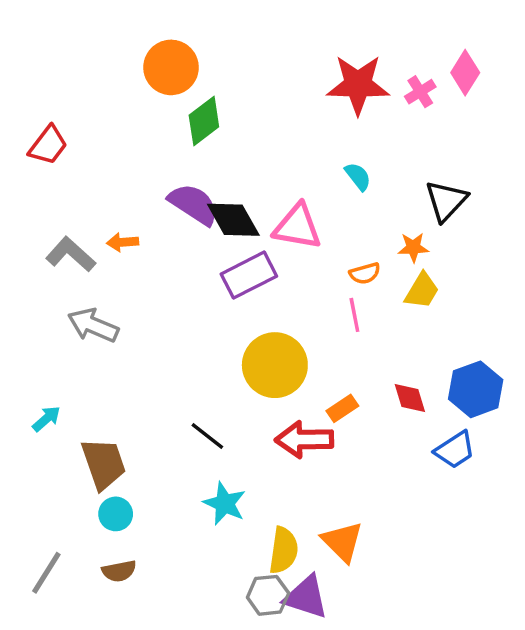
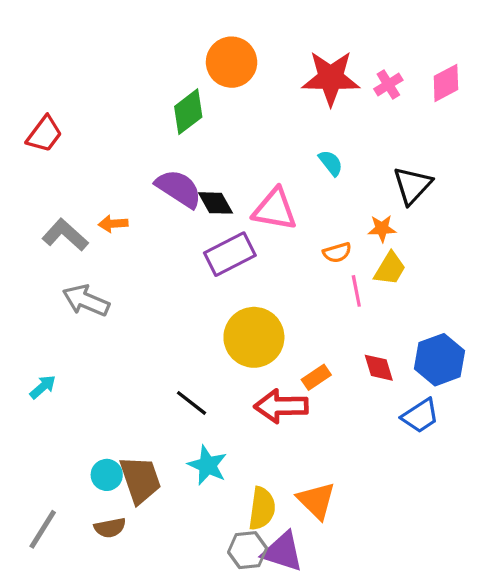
orange circle: (171, 67) -> (232, 62), moved
pink diamond: (465, 73) -> (446, 83), moved, turned 30
black diamond: (233, 220) -> (216, 203), size x0.7
pink line: (354, 315) -> (356, 291), moved
brown trapezoid: (104, 464) -> (140, 480), moved

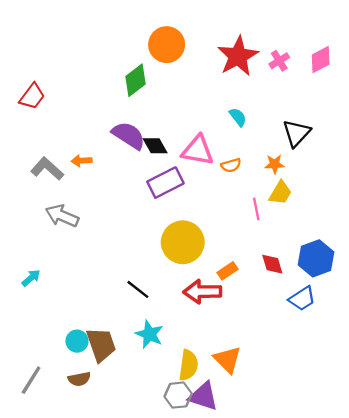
red star: (331, 78) -> (238, 56), turned -30
orange semicircle: (337, 253) -> (231, 165), moved

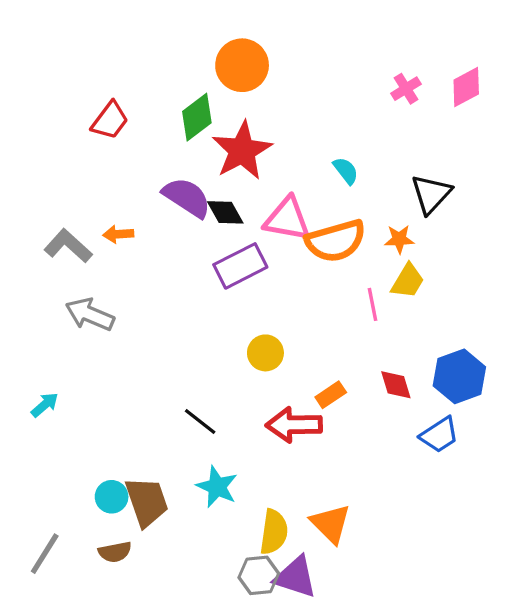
red star: (238, 56) -> (242, 151), moved
red trapezoid: (32, 96) -> (110, 120), moved
orange semicircle: (231, 165) -> (336, 241), size x2.0
yellow circle: (183, 242) -> (265, 353), size x0.6

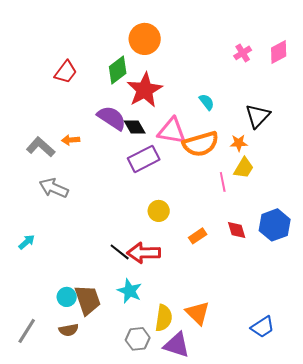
red arrow: (294, 425) -> (144, 253), moved
blue trapezoid: (439, 435) -> (263, 327), moved
gray hexagon: (259, 575) -> (138, 339), moved

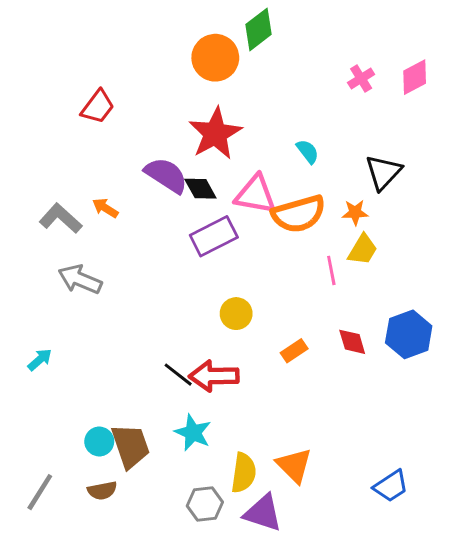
green diamond: (118, 70) -> (258, 29), moved
orange arrow: (71, 140) -> (105, 208), turned 36

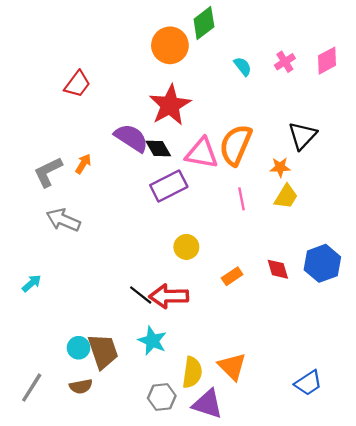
cyan semicircle: (308, 151) -> (243, 66), moved
orange arrow: (105, 208) -> (83, 164), turned 90
orange semicircle: (299, 214) -> (236, 145), moved, turned 129
gray L-shape: (61, 218) -> (48, 172), turned -68
pink line: (331, 270) -> (241, 199), moved

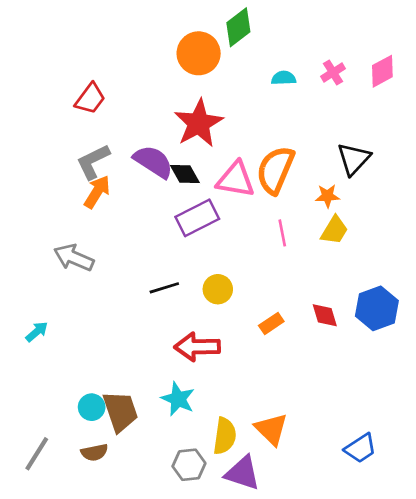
cyan semicircle: (243, 66) -> (284, 78), turned -54
orange arrow: (83, 164) -> (97, 192), size x1.4
gray L-shape: (48, 172) -> (93, 162), moved
black line: (141, 295) -> (164, 288), moved, turned -55

